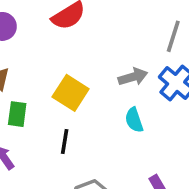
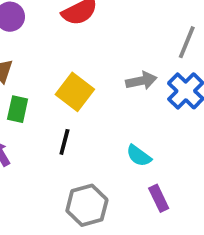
cyan semicircle: (134, 120) -> (139, 156), moved, turned -40

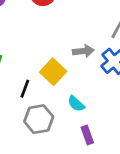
yellow square: (75, 92) -> (53, 72), moved
gray hexagon: (87, 205) -> (39, 119), moved

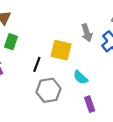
gray arrow: (83, 51) -> (87, 33), turned 78
yellow square: (53, 72) -> (61, 50), turned -30

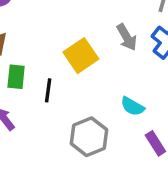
yellow square: (61, 50) -> (81, 56), moved, turned -35
black line: (37, 64) -> (48, 90), moved

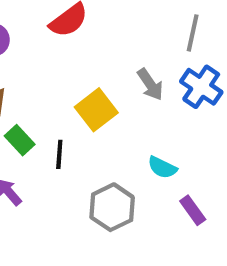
green rectangle: (16, 77) -> (20, 140), turned -45

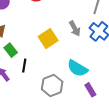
black line: (59, 154) -> (24, 66), moved
cyan semicircle: (162, 167) -> (77, 68), size x1.5

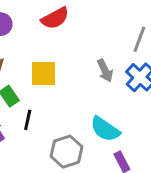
yellow square: (48, 39) -> (43, 73), moved, turned 30

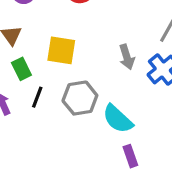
gray hexagon: (66, 152) -> (80, 98), moved

